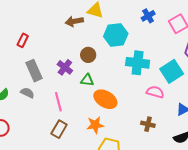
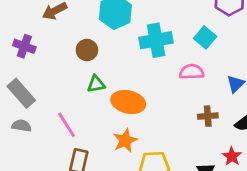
purple cross: (65, 67) -> (24, 46), moved
cyan square: (172, 71) -> (205, 37), size x0.7
brown cross: (148, 124) -> (208, 116), moved

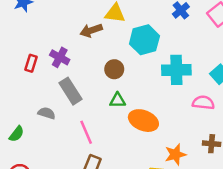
gray rectangle: (21, 93) -> (70, 91), moved
gray semicircle: (22, 126) -> (47, 113), moved
orange star: (125, 140) -> (175, 154), moved

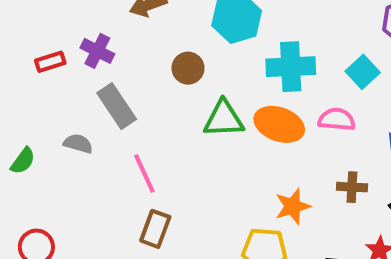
red rectangle: (31, 63) -> (50, 62), turned 56
green triangle: (118, 100) -> (224, 119), moved, size x1.5
orange ellipse: (143, 121) -> (279, 124), moved
green semicircle: (17, 134) -> (23, 161), moved

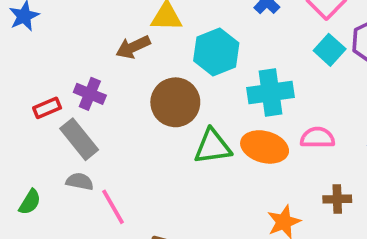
brown circle: (188, 68) -> (175, 102), size x1.6
cyan square: (363, 72) -> (330, 50), moved
gray rectangle: (117, 106) -> (79, 139), moved
pink line: (144, 174) -> (113, 207), moved

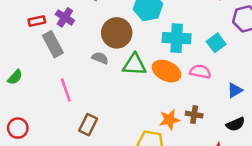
cyan square: (330, 50) -> (216, 43), moved
gray semicircle: (80, 181) -> (100, 58), moved
brown cross: (337, 199) -> (194, 115), moved

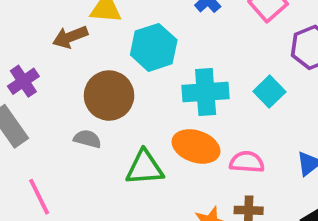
purple cross: (65, 17) -> (23, 81), turned 30
green triangle: (134, 65) -> (145, 168), moved
pink semicircle: (200, 72) -> (247, 162), moved

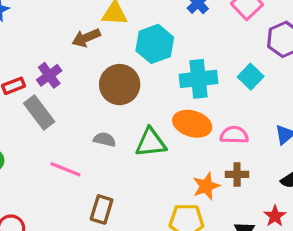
gray semicircle: (87, 139) -> (105, 140), moved
pink line: (39, 197) -> (65, 169), turned -40

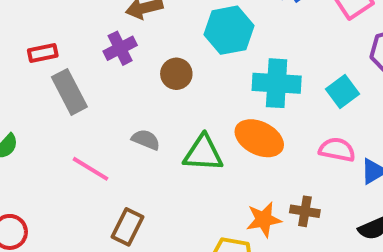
purple cross: (49, 75) -> (120, 48), moved
brown circle: (120, 85) -> (176, 74), size x0.6
pink semicircle: (234, 135) -> (337, 150), moved

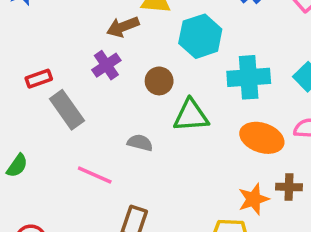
orange ellipse: (259, 138) -> (262, 138), moved
green triangle: (203, 153) -> (191, 116), moved

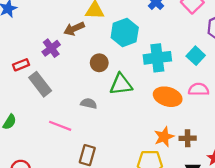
purple cross: (106, 65) -> (51, 48), moved
brown cross: (289, 187) -> (188, 138), moved

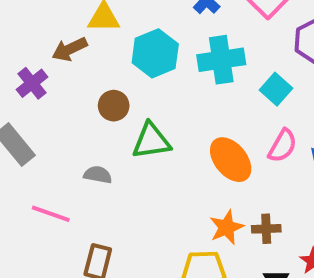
cyan cross: (157, 58) -> (221, 60), moved
pink semicircle: (199, 89) -> (283, 146), turned 120
orange ellipse: (168, 97) -> (231, 160), turned 36

